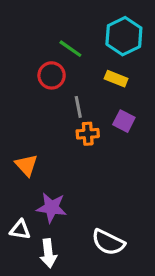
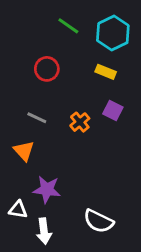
green line: (70, 49) -> (68, 26), moved
gray line: (78, 107) -> (37, 118), moved, turned -54
orange cross: (88, 134) -> (80, 122), turned -36

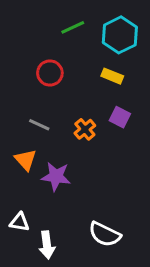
green line: (68, 26) -> (73, 27), turned -60
purple star: (47, 190) -> (56, 176), moved

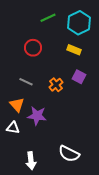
white triangle: (19, 222) -> (13, 128), moved

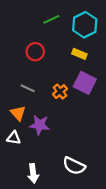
purple square: (79, 77) -> (85, 83), size x1.5

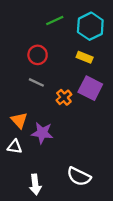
gray line: (28, 88) -> (36, 82), moved

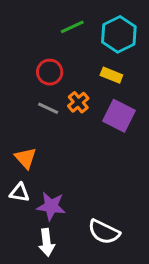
orange cross: (64, 97) -> (78, 102), moved
purple star: (42, 133) -> (51, 206), moved

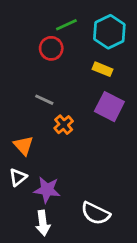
red circle: (50, 72) -> (51, 48), moved
orange cross: (78, 102) -> (64, 125), moved
white triangle: (19, 193) -> (18, 177), turned -48

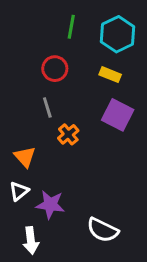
green line: (66, 25) -> (71, 27), turned -55
red circle: (51, 48) -> (55, 69), moved
gray line: (44, 100) -> (47, 107), turned 48
white arrow: (43, 223) -> (31, 240), moved

